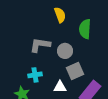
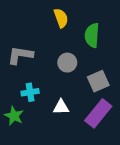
gray L-shape: (40, 45) -> (20, 55), moved
gray square: (75, 71) -> (98, 81), moved

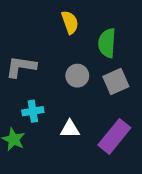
gray square: (98, 81) -> (116, 82), moved

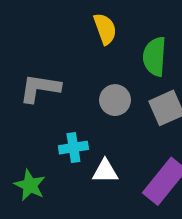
cyan cross: (33, 111) -> (73, 148), moved

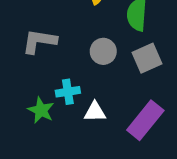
green star: (30, 185) -> (41, 110), moved

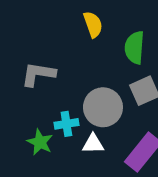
gray circle: (103, 51) -> (103, 107), moved, size x1.5

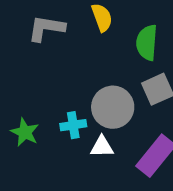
gray L-shape: (38, 74) -> (46, 28), moved
green star: (40, 142) -> (25, 132), moved

